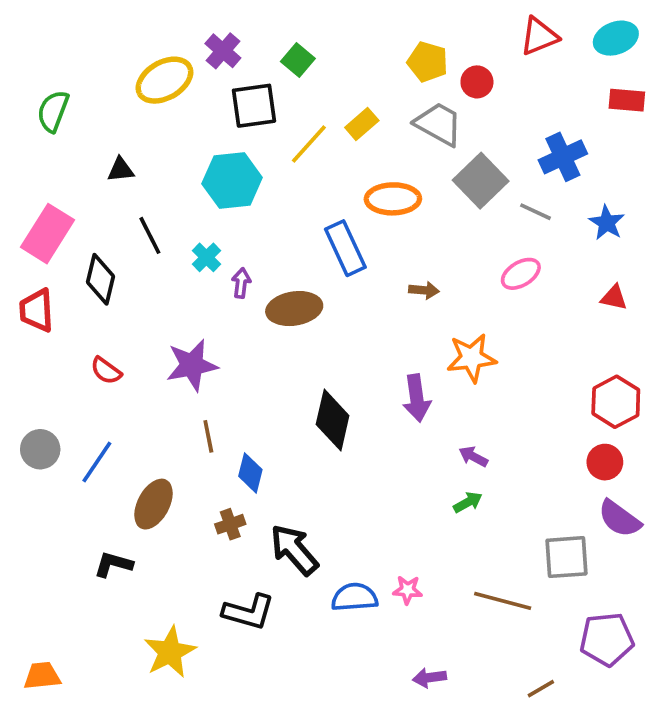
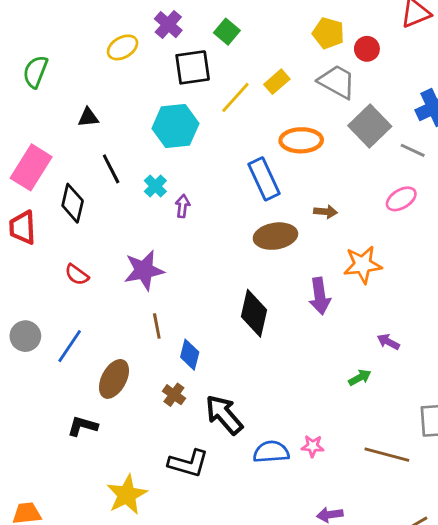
yellow ellipse: (164, 80) -> (123, 47), size x0.7
brown ellipse: (294, 309) -> (275, 236), moved
purple arrow: (473, 457) -> (388, 342), moved
brown cross: (230, 524) -> (174, 395), turned -35

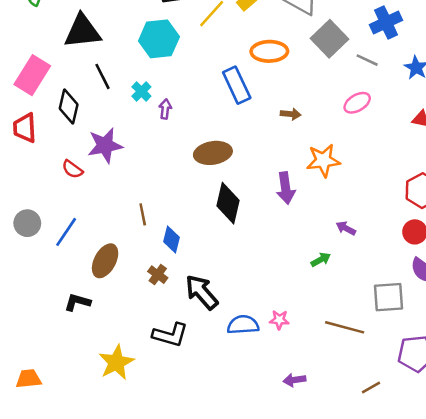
black triangle: (88, 117) -> (82, 31), size x2.0
brown ellipse: (275, 236) -> (213, 153), moved
purple star: (144, 270) -> (105, 145), moved

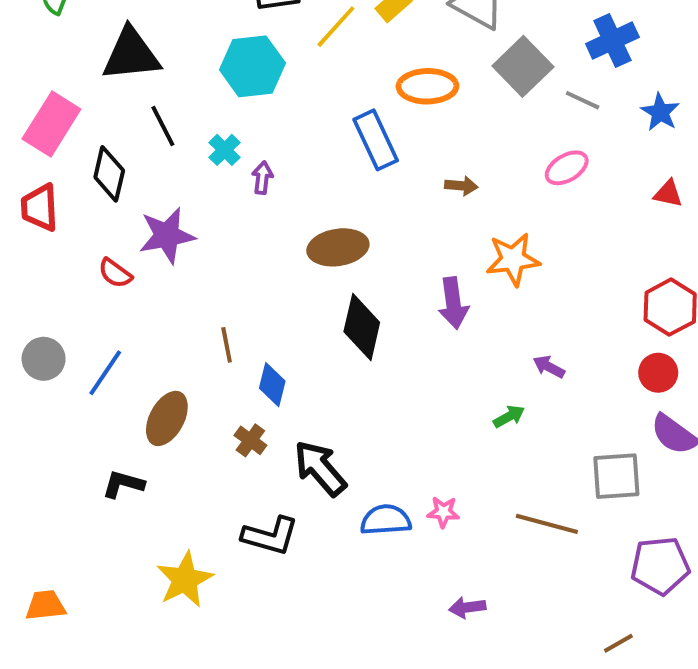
brown line: (371, 387) -> (618, 643), moved

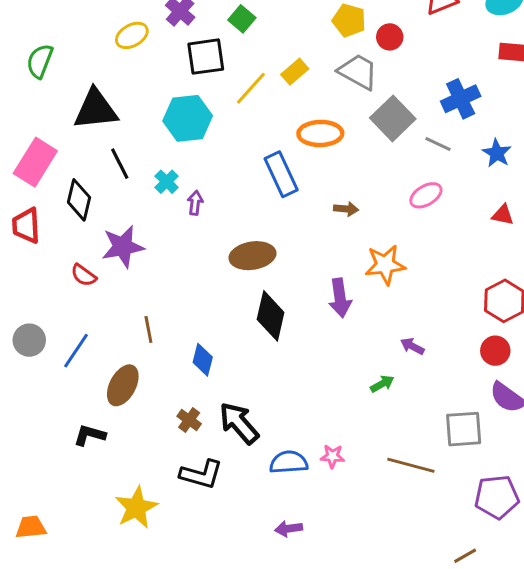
brown line: (227, 345) -> (148, 330), moved
brown cross: (250, 440) -> (189, 420), moved
purple arrow: (467, 607) -> (289, 529), moved

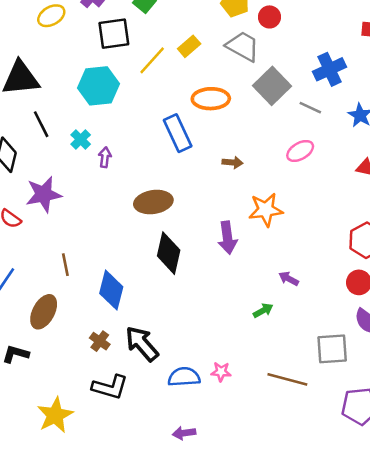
blue diamond: (203, 360) -> (111, 290), size x1.4

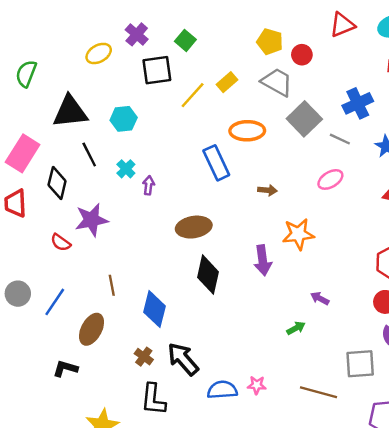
cyan hexagon: (98, 86) -> (124, 119), moved, size x0.7
black L-shape: (110, 387) -> (153, 399), turned 80

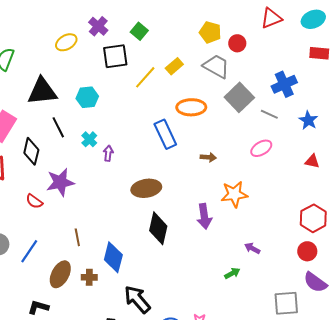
brown cross: (144, 357) -> (89, 277), moved, turned -35

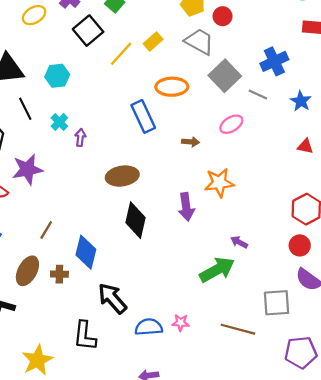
black square: (115, 56) -> (88, 31), turned -32
pink ellipse: (261, 148) -> (231, 124), moved
brown line: (77, 237) -> (46, 230), turned 42
green arrow: (232, 273) -> (217, 270), size x2.0

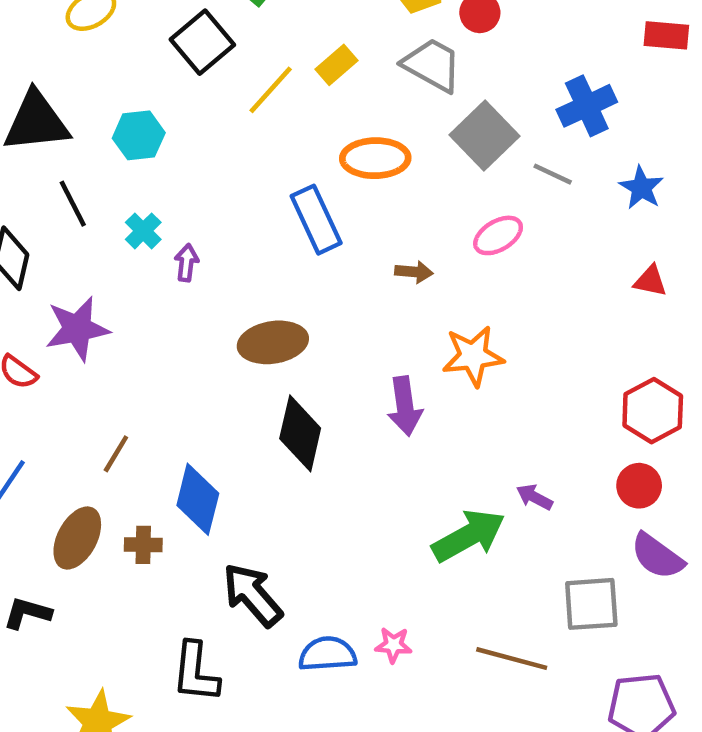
purple arrow: (239, 242) -> (534, 497), moved

